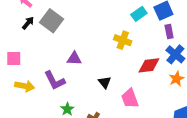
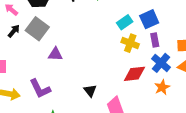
yellow cross: (123, 40) -> (130, 43), moved
purple triangle: (74, 59) -> (55, 54), moved

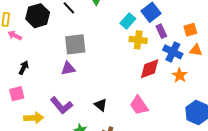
gray square: (37, 29) -> (75, 44), moved, turned -30
black arrow: (14, 31) -> (24, 68), moved
black triangle: (90, 91) -> (101, 105), moved

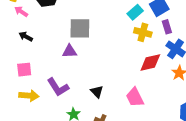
black arrow: (24, 68) -> (26, 37), moved, turned -96
pink square: (17, 94) -> (24, 70), moved

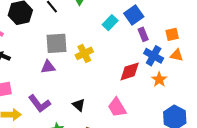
yellow cross: (143, 32) -> (84, 53), moved, turned -36

